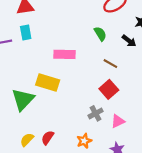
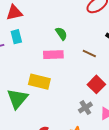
green semicircle: (100, 34) -> (61, 34), moved
brown line: (110, 64) -> (89, 54), moved

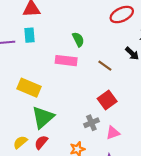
yellow rectangle: (39, 82) -> (29, 88), moved
green triangle: (17, 99) -> (43, 117), moved

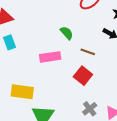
green semicircle: (78, 39) -> (67, 33), moved
red square: (107, 100) -> (83, 76), moved

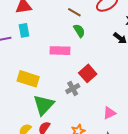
brown line: (88, 52) -> (74, 12), moved
gray cross: (90, 109) -> (73, 89), moved

